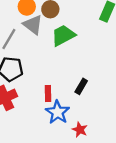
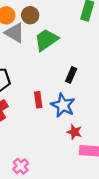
black rectangle: (81, 86) -> (71, 75), moved
blue star: (57, 112) -> (63, 105), moved

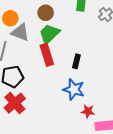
brown circle: (30, 15) -> (46, 13), moved
red rectangle: (38, 100) -> (47, 55), moved, size x1.5

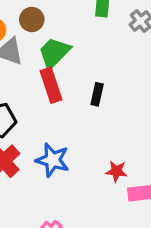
brown circle: (46, 13) -> (32, 19), moved
blue star: (74, 89) -> (53, 160), moved

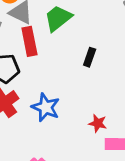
red rectangle: (51, 85) -> (29, 41), moved

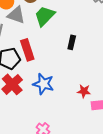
red rectangle: (29, 41) -> (27, 50), moved

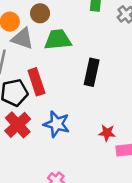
green trapezoid: (45, 16) -> (58, 40), turned 40
black rectangle: (72, 42) -> (92, 72), size x1.5

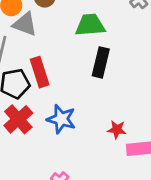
green trapezoid: (58, 40) -> (90, 25), moved

